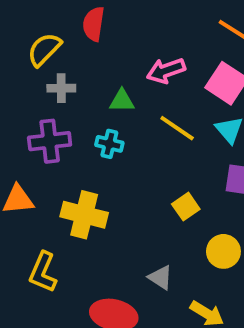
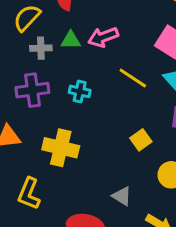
pink arrow: (166, 71) -> (103, 37), moved
green triangle: (122, 101) -> (71, 40), moved

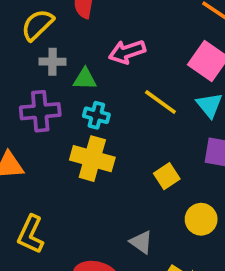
green triangle: (71, 40) -> (85, 79), moved
yellow cross: (61, 148) -> (92, 159), moved

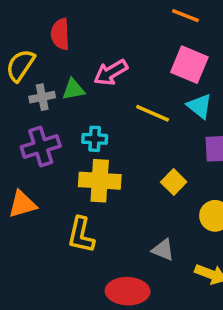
green triangle: (85, 79) -> (73, 89), moved
yellow L-shape: (31, 234) -> (81, 235), moved

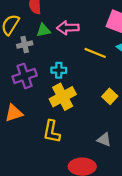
pink arrow: (111, 72) -> (68, 28), turned 30
green triangle: (73, 89) -> (43, 30), moved
yellow cross: (100, 181) -> (63, 97), turned -30

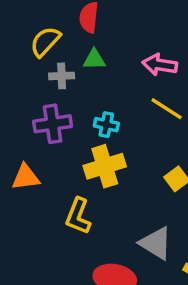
pink arrow: (68, 28) -> (160, 65), moved
gray triangle: (104, 140) -> (156, 243), size x1.5

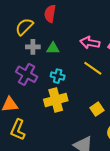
green triangle: (94, 59) -> (53, 48), moved
purple cross: (53, 124) -> (27, 74), turned 35
yellow L-shape: (78, 216) -> (18, 130), moved

